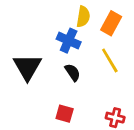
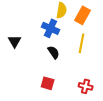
yellow line: (110, 60) -> (82, 43), turned 42
black triangle: (27, 67) -> (15, 41), moved, size x0.6

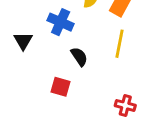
blue cross: (51, 28) -> (61, 22), moved
red square: (48, 83) -> (61, 87), moved

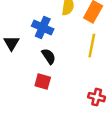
black semicircle: (79, 57) -> (49, 56), moved

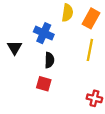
black semicircle: (49, 56) -> (49, 60), turned 35

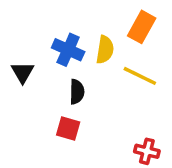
yellow semicircle: (67, 13) -> (105, 50), moved
yellow line: (90, 50) -> (140, 76), turned -75

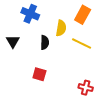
blue cross: (68, 50) -> (30, 14), moved
black semicircle: (77, 92) -> (45, 42), moved

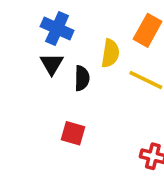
black triangle: (13, 41) -> (52, 64), moved

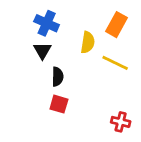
black semicircle: (82, 78) -> (58, 77), moved

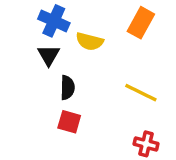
yellow semicircle: (88, 42) -> (90, 41), moved, turned 95
yellow line: (115, 63) -> (141, 93), moved

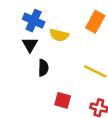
red square: (69, 122) -> (63, 100), moved

